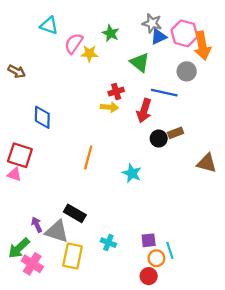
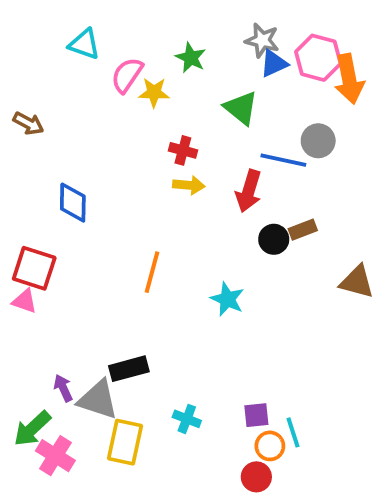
gray circle: (187, 71) -> (318, 141), moved
red cross: (116, 92) -> (183, 150), moved, turned 32
black rectangle: (75, 213) -> (129, 369), turned -45

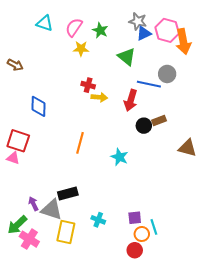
pink semicircle: (127, 75) -> (74, 27), moved
red cross: (183, 150) -> (88, 85), moved

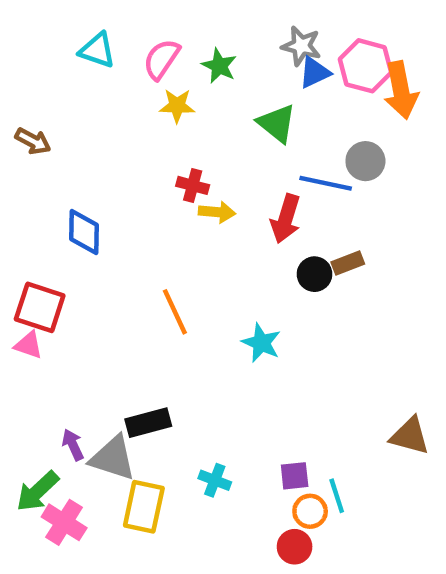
orange line: (80, 143) -> (175, 312), turned -40
brown triangle: (187, 148) -> (410, 436), moved

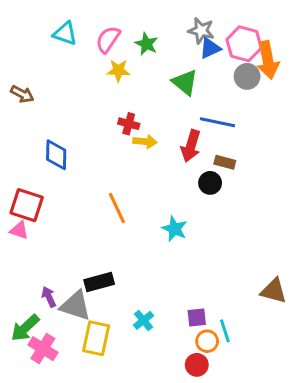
gray circle: (365, 161) -> (247, 76), moved
brown rectangle: (348, 263) -> (225, 162), moved, turned 36
cyan cross: (215, 480) -> (143, 320), turned 30

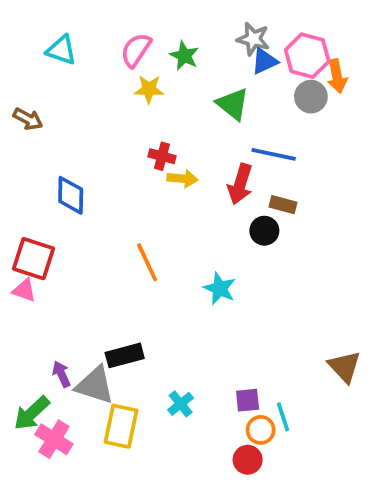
cyan triangle: (65, 33) -> (61, 50), moved
orange arrow: (268, 60) -> (337, 76), size x0.7
brown triangle: (274, 291) -> (344, 367), turned 32

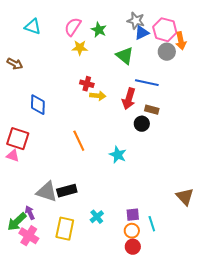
purple arrow: (61, 374) -> (30, 213), moved
gray triangle: (95, 385) -> (47, 192), moved
orange circle: (261, 430) -> (132, 231), moved

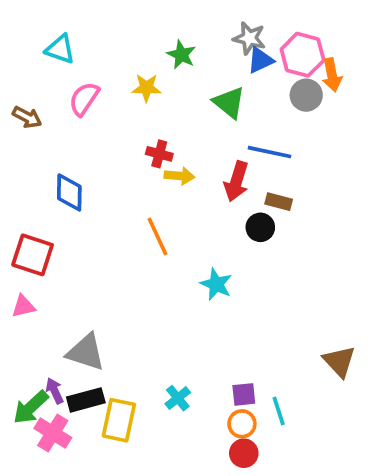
pink semicircle: (73, 27) -> (84, 99), moved
orange line: (79, 141) -> (157, 237), moved
pink triangle: (13, 156) -> (23, 306), moved, turned -32
black rectangle: (67, 191) -> (86, 400), moved

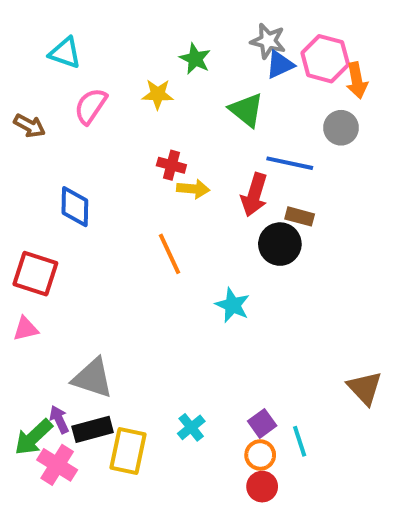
gray circle: (306, 95) -> (341, 128), moved
black circle: (260, 227) -> (280, 244), size x1.4
purple square: (244, 394) -> (262, 423), turned -30

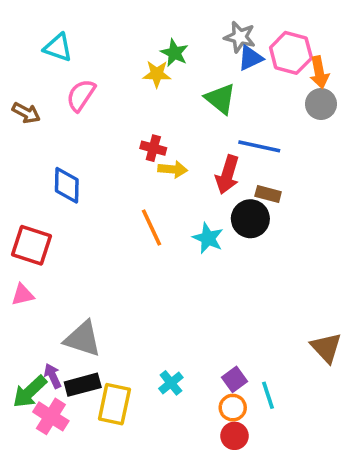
yellow star: (158, 94) -> (157, 74), moved
gray circle: (341, 128) -> (321, 104), moved
cyan star: (233, 305) -> (208, 238), moved

